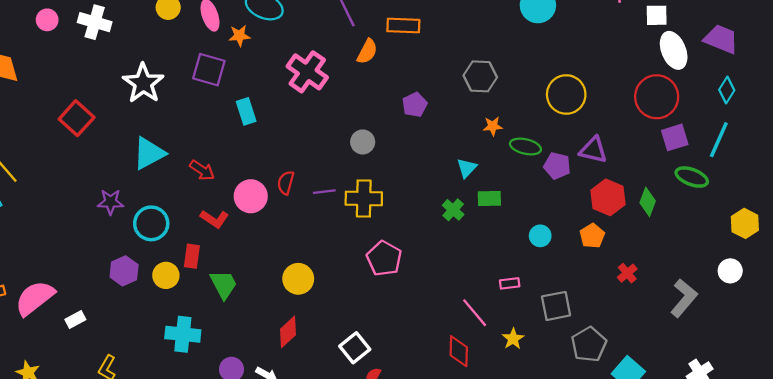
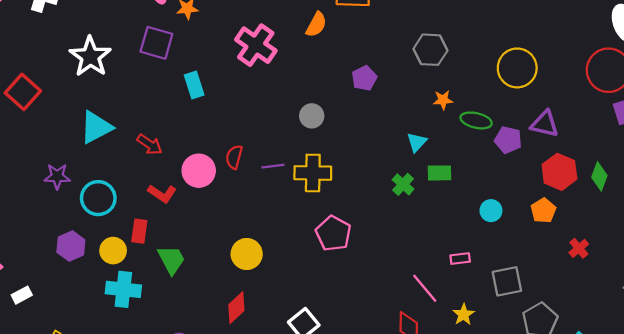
cyan cross: (183, 334) -> (123, 289), moved

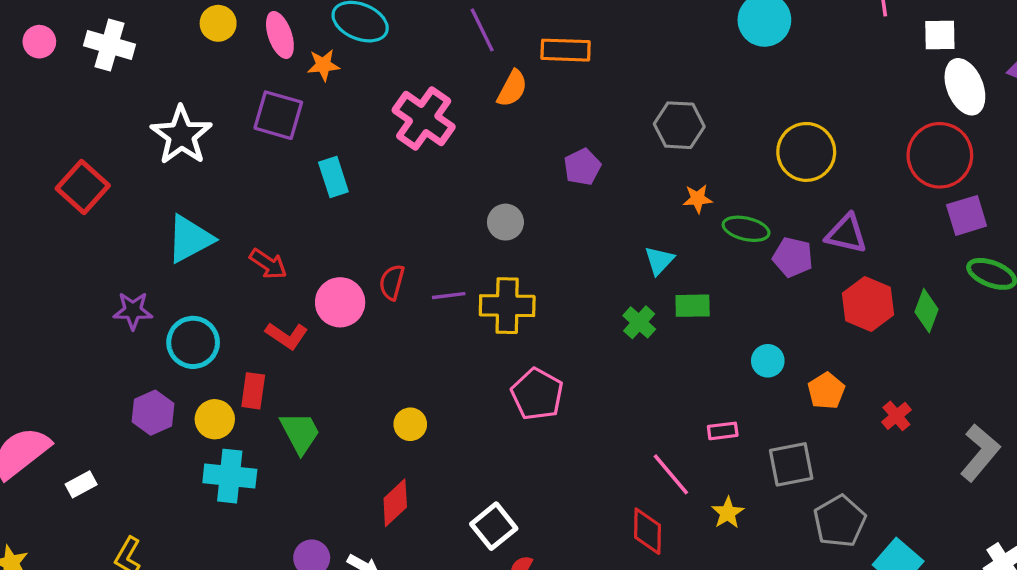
orange pentagon: (543, 211) -> (826, 391), moved
yellow circle: (247, 254) -> (410, 424), size x0.7

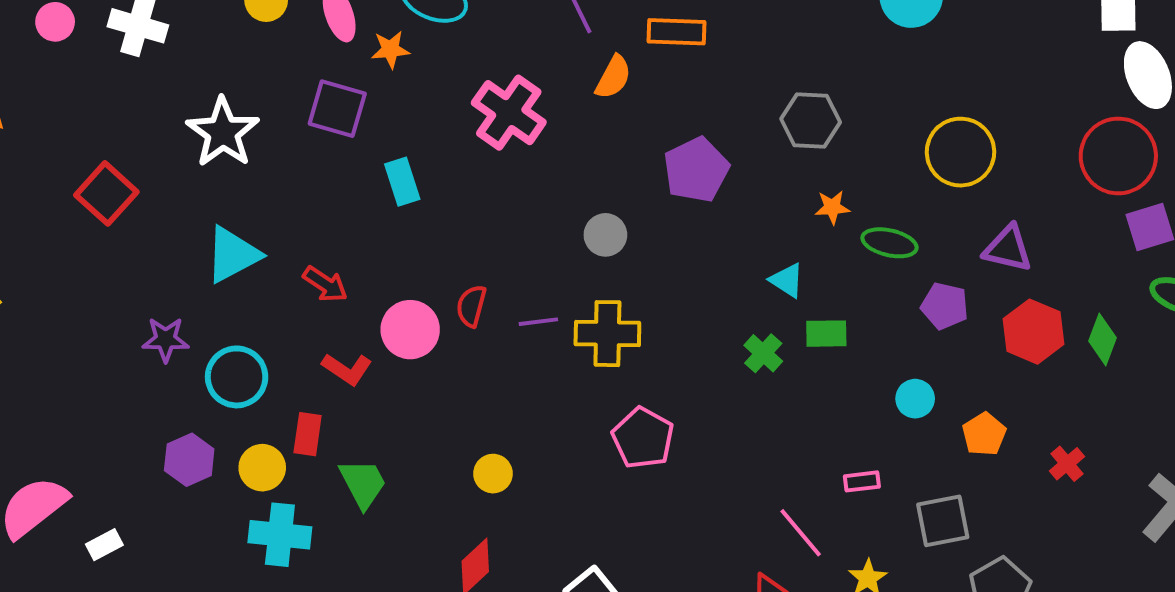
purple pentagon: (582, 167) -> (696, 170), size x1.5
purple pentagon: (793, 257) -> (945, 306), moved
cyan triangle: (659, 261) -> (787, 280), turned -40

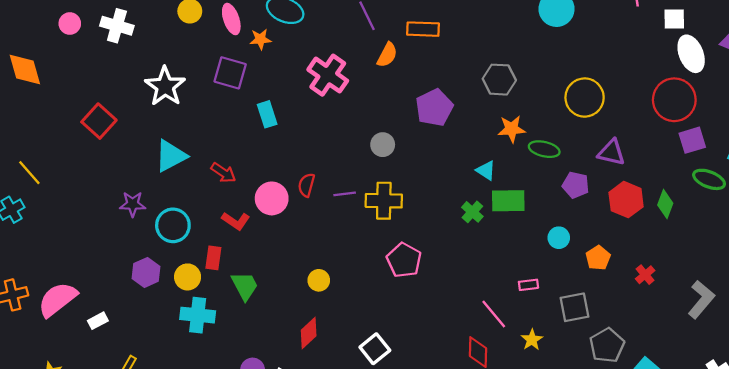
orange star: (832, 207) -> (512, 129), size x1.4
green rectangle: (826, 334) -> (508, 201), size x1.4

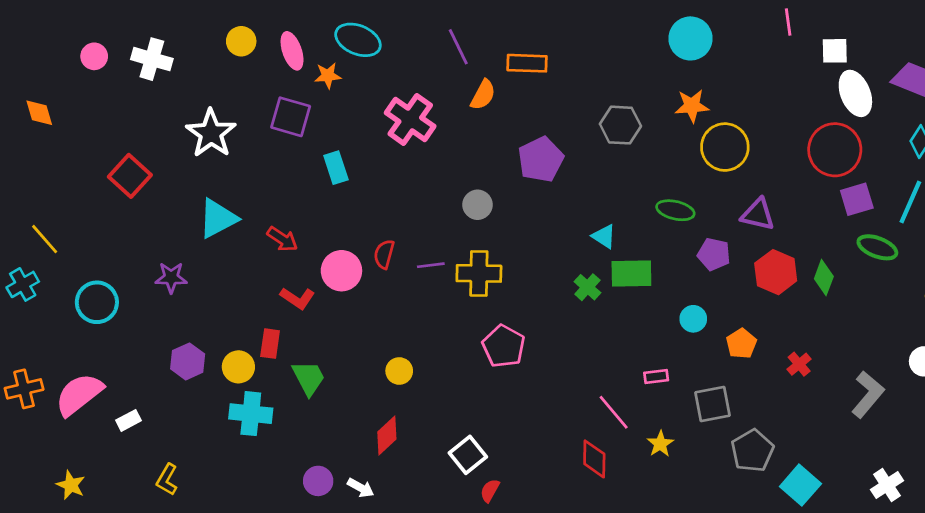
orange diamond: (25, 69) -> (39, 113), size x0.7
orange star: (512, 129) -> (692, 106), moved
cyan circle: (173, 225) -> (97, 302), moved

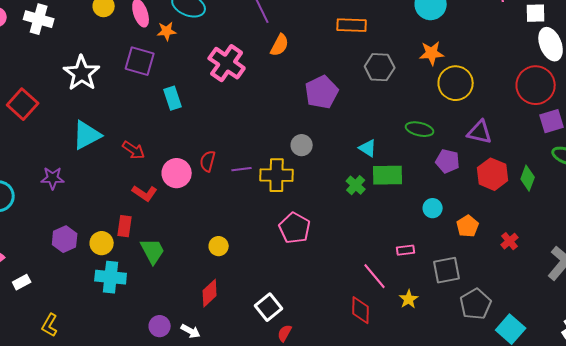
orange rectangle: (527, 63) -> (352, 25), moved
gray circle: (478, 205) -> (302, 145), moved

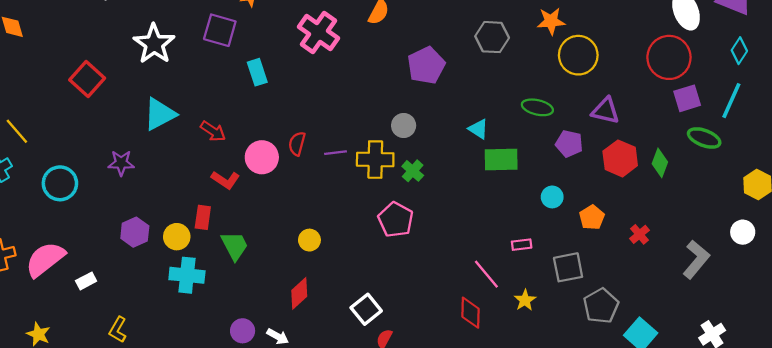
green cross: (356, 185) -> (413, 171), moved

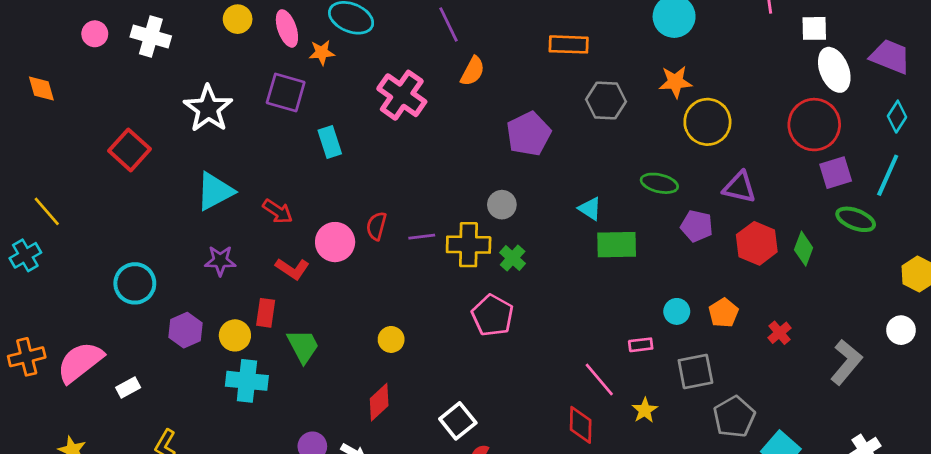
purple star: (121, 163) -> (220, 261), moved
cyan circle: (60, 183) -> (135, 283), moved
cyan circle: (552, 197) -> (677, 311), moved

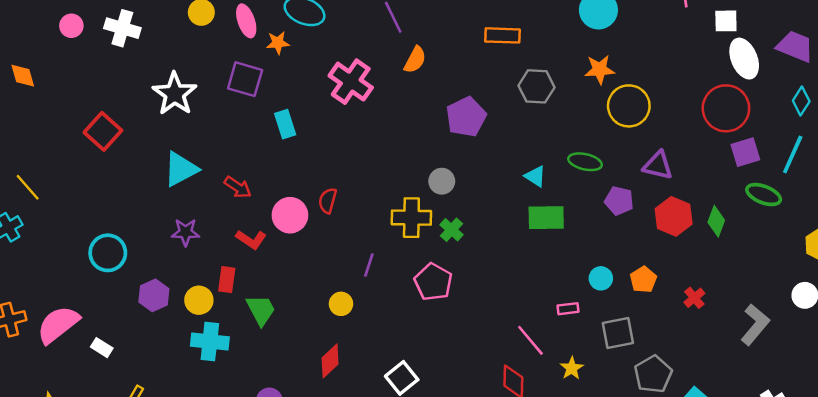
cyan triangle: (590, 209) -> (535, 176), moved
purple line: (422, 237) -> (369, 265), moved, turned -65
white rectangle: (128, 388) -> (102, 348), turned 60

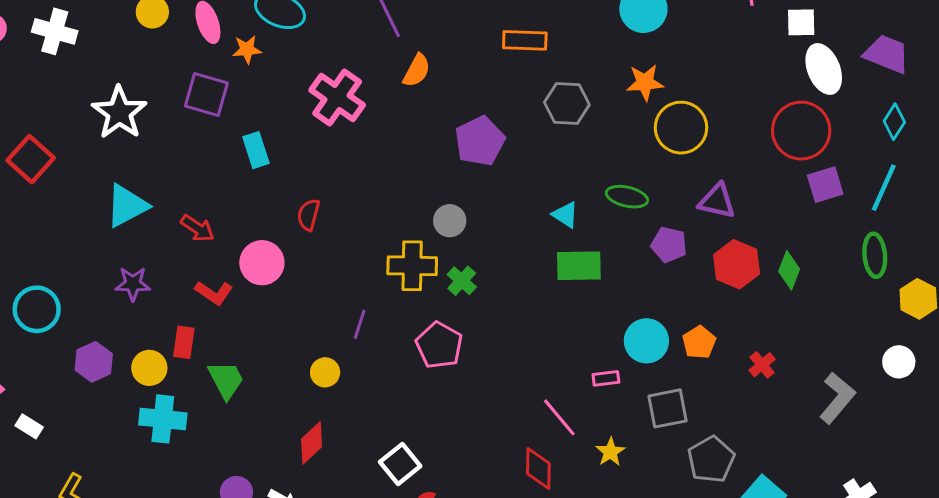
green ellipse: (764, 195) -> (875, 255), moved, turned 64
red semicircle: (328, 201) -> (309, 215), moved
cyan circle: (601, 278) -> (646, 341), size x1.5

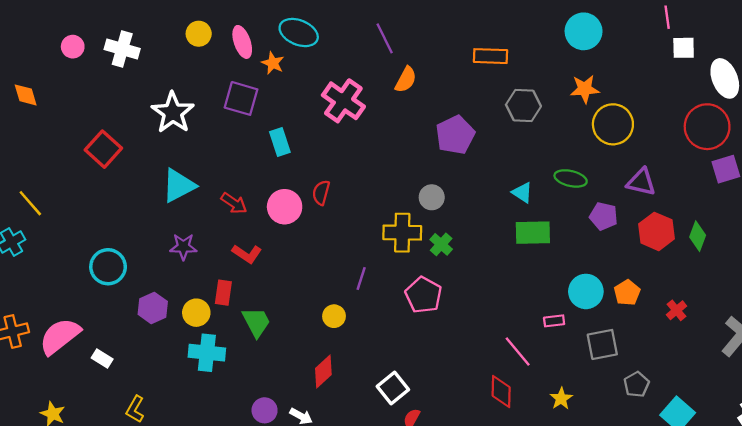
white square: (801, 22) -> (684, 48), moved
orange star: (247, 49) -> (273, 63), turned 30
pink circle: (262, 263) -> (285, 207), moved
yellow star: (610, 452) -> (561, 399), moved
gray pentagon: (711, 459) -> (636, 384), size x0.7

